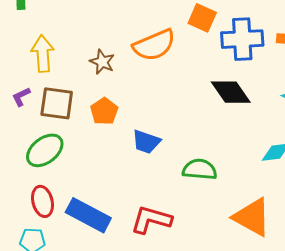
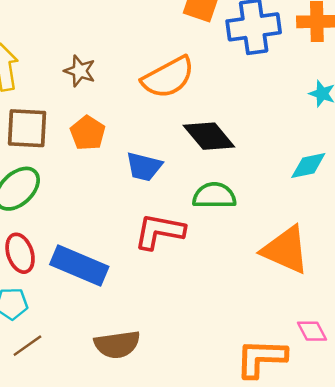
orange semicircle: (154, 45) -> (168, 77), moved
black diamond: (231, 92) -> (209, 136), moved
red L-shape: (151, 220) -> (159, 231), moved

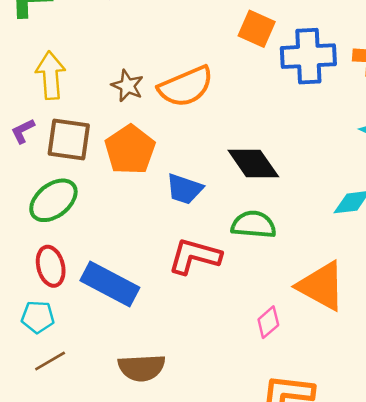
orange semicircle: (168, 77) -> (186, 86), moved
orange pentagon: (88, 133) -> (130, 150), size x1.4
pink diamond: (312, 331) -> (268, 322), moved, turned 72

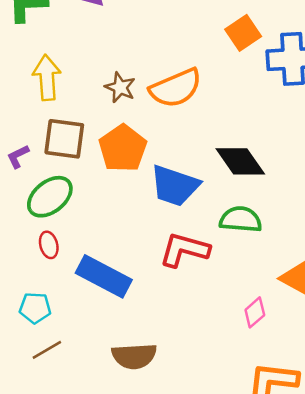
orange square: (257, 29) -> (243, 33), turned 32
purple L-shape: (23, 131) -> (18, 156), moved
blue trapezoid: (184, 189) -> (175, 186), size x1.4
red ellipse: (51, 266) -> (49, 245), moved, size x0.7

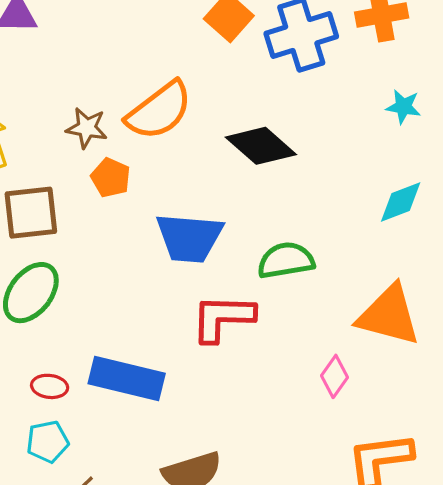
orange pentagon: (123, 148) -> (111, 178), moved, size x0.6
black diamond: (240, 161) -> (261, 146), moved
red ellipse: (49, 245) -> (50, 386), moved, turned -55

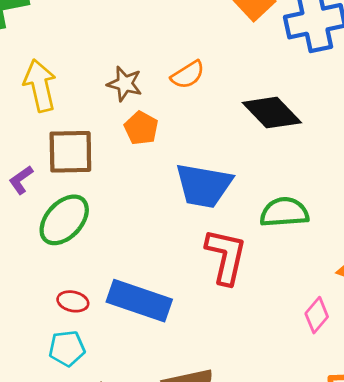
orange semicircle: (159, 111) -> (188, 75), size x0.6
red L-shape: (223, 318) -> (226, 256), turned 96

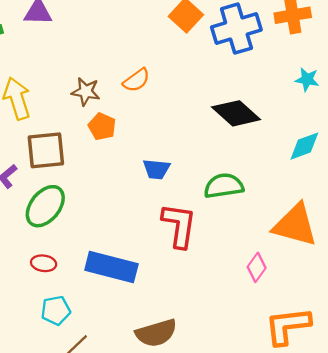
black diamond: (272, 113) -> (236, 113), moved
blue trapezoid: (204, 185) -> (156, 169), size x0.6
red ellipse: (73, 301) -> (44, 263), moved

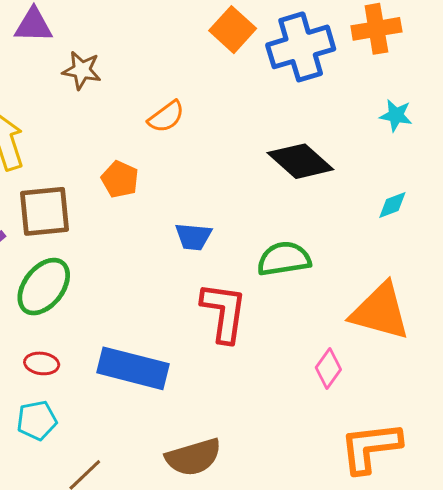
brown star: (86, 92) -> (82, 70), moved
cyan diamond: (304, 146) -> (392, 205), size x0.7
cyan pentagon: (56, 310) -> (37, 420), moved

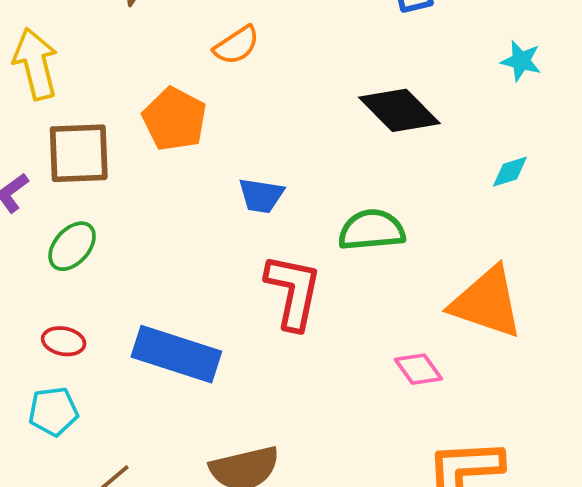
orange pentagon: (120, 179) -> (175, 119), size x1.4
green ellipse: (44, 287) -> (72, 246), size x0.7
pink diamond: (328, 368) -> (418, 369), turned -75

